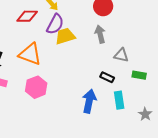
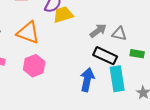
gray arrow: (100, 34) -> (98, 31), moved, turned 66
black rectangle: (107, 77) -> (105, 56), size x1.6
cyan rectangle: (119, 100) -> (117, 79), size x1.4

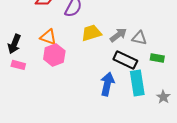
yellow trapezoid: (63, 15) -> (91, 33), moved
orange triangle: (28, 33) -> (48, 37), size x0.7
pink hexagon: (34, 66) -> (54, 55), moved

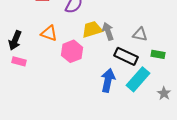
gray arrow: (118, 35) -> (108, 31), moved, turned -72
pink hexagon: (54, 55) -> (72, 51), moved
cyan rectangle: (137, 83) -> (138, 79), turned 50

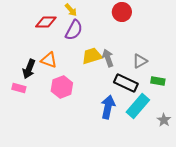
gray triangle: (140, 34) -> (140, 61), turned -42
black arrow: (15, 40) -> (29, 69), moved
pink hexagon: (72, 51) -> (62, 87), moved

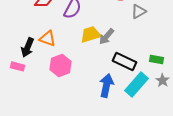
gray arrow: (108, 58) -> (106, 36), turned -120
gray triangle: (140, 61) -> (138, 11), moved
gray star: (164, 120) -> (162, 80), moved

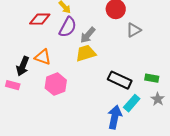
gray arrow: (106, 36) -> (88, 35), moved
cyan rectangle: (136, 84) -> (132, 103), size x0.7
blue arrow: (106, 85) -> (115, 117), moved

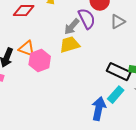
purple semicircle: (68, 27) -> (87, 19), moved, turned -55
black rectangle: (120, 80) -> (119, 72), moved
pink hexagon: (56, 84) -> (40, 61), moved

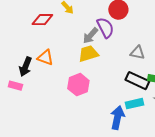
gray triangle: (118, 22) -> (137, 53), moved, turned 42
pink hexagon: (40, 61) -> (78, 85), moved
cyan rectangle: (116, 95) -> (134, 104), turned 36

